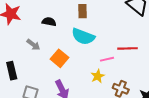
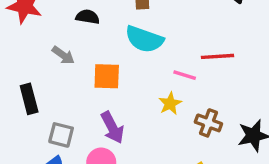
orange square: (59, 58) -> (107, 76), turned -36
pink line: (107, 59) -> (185, 75), turned 32

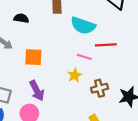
cyan semicircle: (144, 39) -> (83, 26), moved
brown cross: (208, 123) -> (100, 88), turned -35

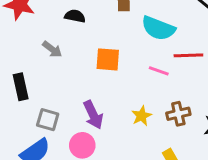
orange square: (33, 57) -> (108, 59), moved
yellow star: (75, 75) -> (142, 116), moved

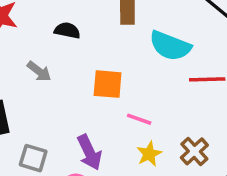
pink line: (159, 71) -> (139, 119), moved
brown cross: (178, 114) -> (194, 151), turned -30

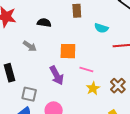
cyan semicircle: (170, 46) -> (101, 28), size x0.6
purple arrow: (89, 152) -> (57, 75), moved

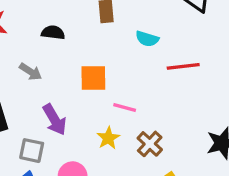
purple arrow: (57, 75) -> (55, 120), moved
brown cross: (118, 86) -> (150, 144), moved
yellow star: (93, 88) -> (108, 138), moved

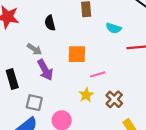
black semicircle: (53, 33) -> (50, 23), turned -112
pink line: (125, 107) -> (98, 74), turned -32
purple arrow: (55, 120) -> (45, 70), moved

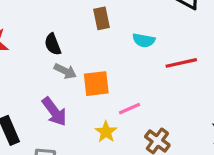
gray arrow: (34, 49) -> (65, 71), moved
yellow star: (86, 95) -> (106, 132), moved

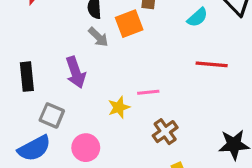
cyan semicircle: (144, 40) -> (197, 17), moved, turned -70
orange square: (96, 84) -> (129, 24), moved, turned -32

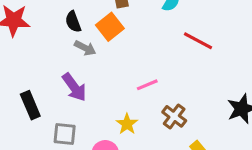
red line: (212, 64) -> (198, 41), turned 40
yellow star: (119, 107) -> (127, 124), moved

